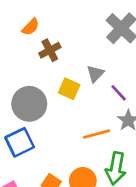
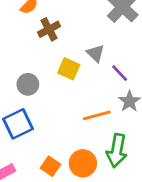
gray triangle: (95, 74) -> (96, 53), turned -30
gray circle: (29, 104) -> (28, 84), size x0.6

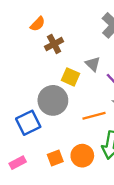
gray circle: (28, 84) -> (53, 100), moved, size x1.6
orange square: (50, 166) -> (55, 158), turned 35

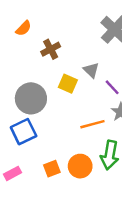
orange semicircle: (38, 24) -> (24, 28), moved
gray circle: (53, 100) -> (31, 98), moved

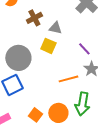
gray triangle: (91, 70) -> (55, 28), moved, turned -32
orange square: (52, 169) -> (35, 115), turned -32

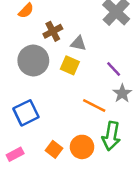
gray circle: (18, 58) -> (33, 61), moved
orange line: (68, 79) -> (94, 106), turned 42

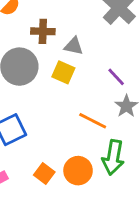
brown cross: (53, 31) -> (43, 31), turned 30

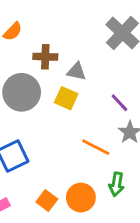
green arrow: (113, 157) -> (116, 184), size x0.7

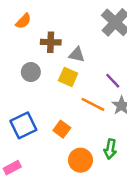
gray circle: (22, 92) -> (31, 72), size x0.6
orange line: (96, 147) -> (93, 104), moved
orange square: (47, 201) -> (62, 129), moved

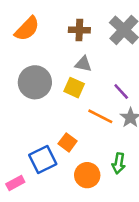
orange semicircle: (23, 21) -> (27, 29), size x1.5
brown cross: (51, 42) -> (79, 30), moved
gray circle: (31, 72) -> (35, 82), size x1.6
blue square: (23, 125) -> (43, 159), moved

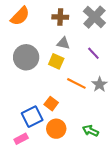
purple line: (121, 91) -> (93, 53), moved
green arrow: (119, 163) -> (90, 131), moved, turned 105
orange circle: (87, 175) -> (56, 129), moved
pink rectangle: (15, 183) -> (21, 139), moved

